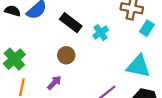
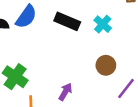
brown circle: (66, 55) -> (106, 65), moved

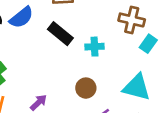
cyan cross: (103, 24) -> (94, 47), turned 30

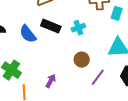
blue semicircle: (21, 17) -> (28, 34), moved, turned 108

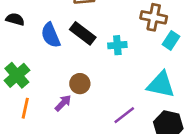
brown circle: (82, 60) -> (80, 84), moved

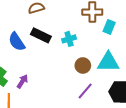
brown circle: (80, 84) -> (83, 65), moved
purple arrow: (63, 103) -> (22, 81), moved

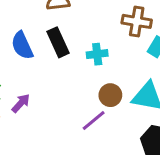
black rectangle: (41, 35) -> (58, 42), turned 30
purple line: (85, 91) -> (94, 121), moved

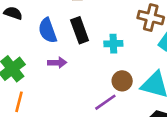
purple arrow: (21, 103) -> (57, 63), moved, turned 42

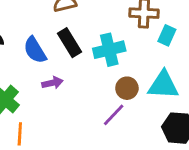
cyan cross: (113, 44) -> (109, 50), size x1.5

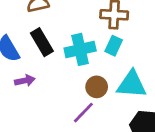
cyan rectangle: (167, 35) -> (114, 46), moved

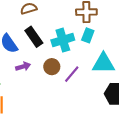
brown circle: (97, 87) -> (52, 67), moved
purple line: (83, 113) -> (72, 74), moved

